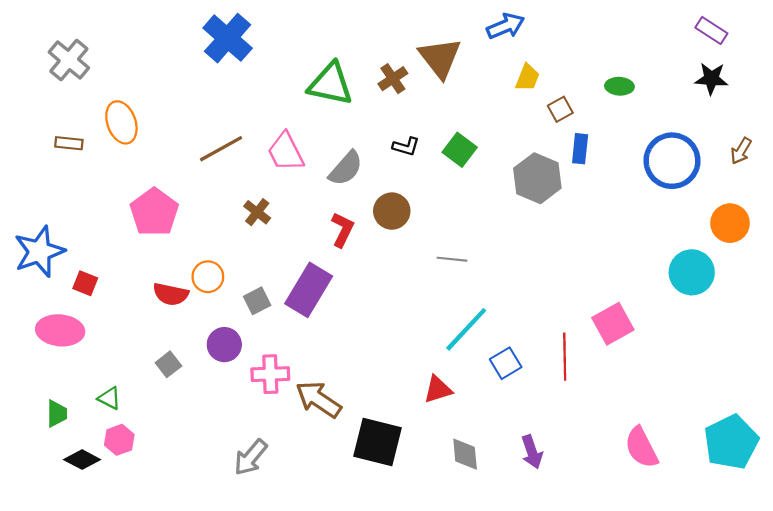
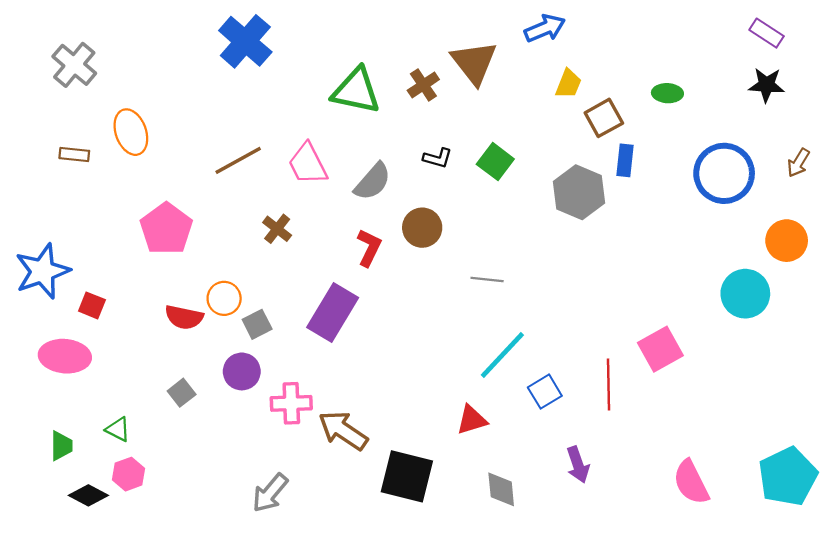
brown square: (560, 109) -> (604, 118), size x1.4
gray square: (257, 301) -> (257, 324), moved
purple arrow: (532, 452) -> (578, 465), moved

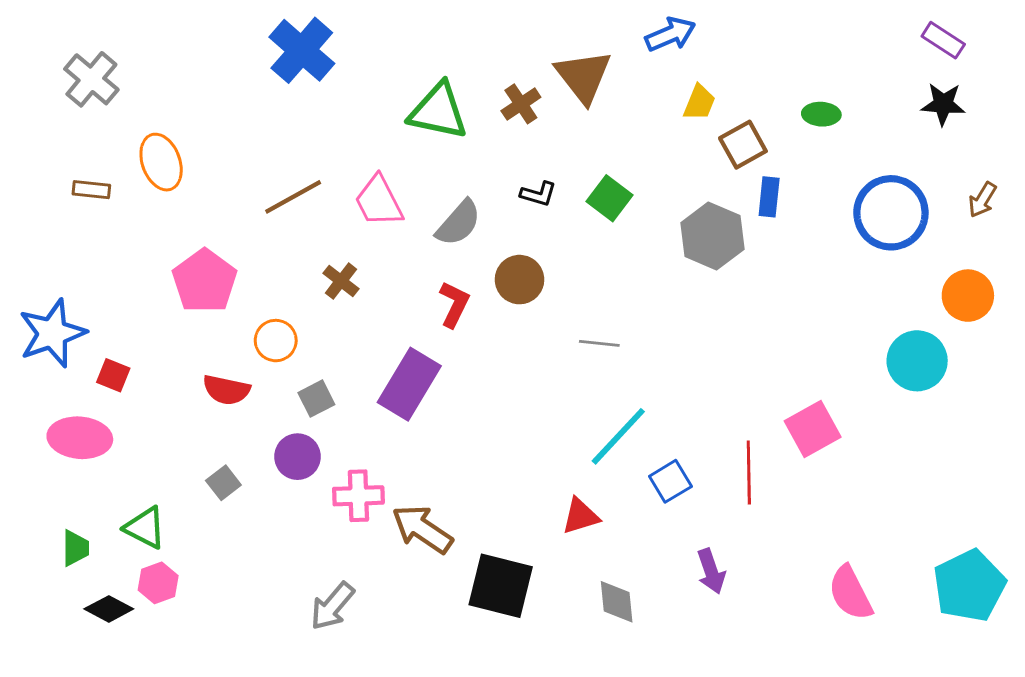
orange circle: (224, 298) -> (276, 341), moved
green triangle: (118, 429) -> (145, 528), size x1.4

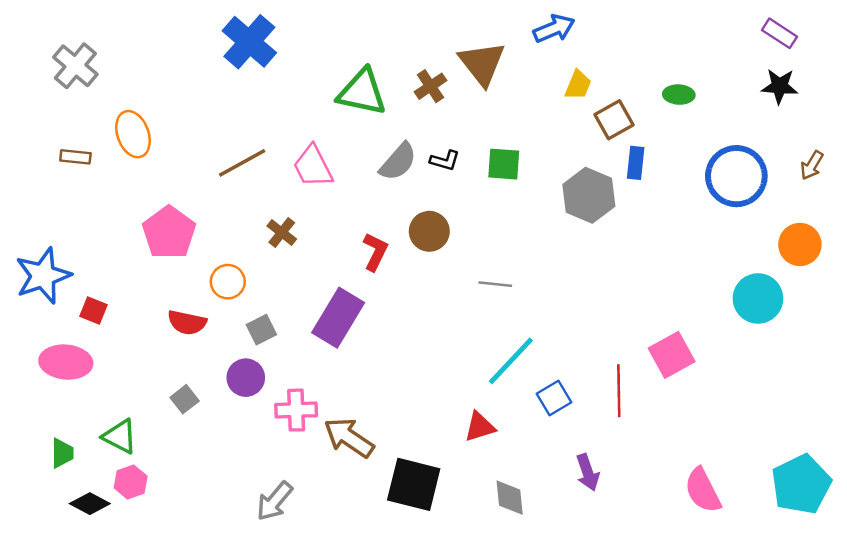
green square: (609, 198) -> (504, 164), turned -33
gray semicircle: (459, 223) -> (398, 162), moved

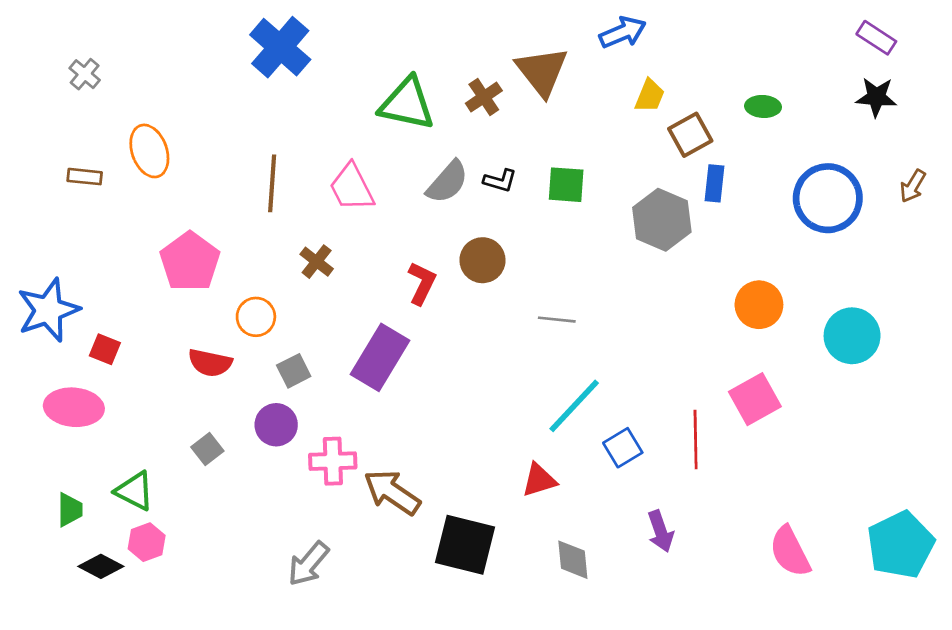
gray cross: (75, 66) -> (85, 74), size x0.6
brown line: (242, 163) -> (272, 183), turned -57
orange circle: (800, 244) -> (759, 305), moved

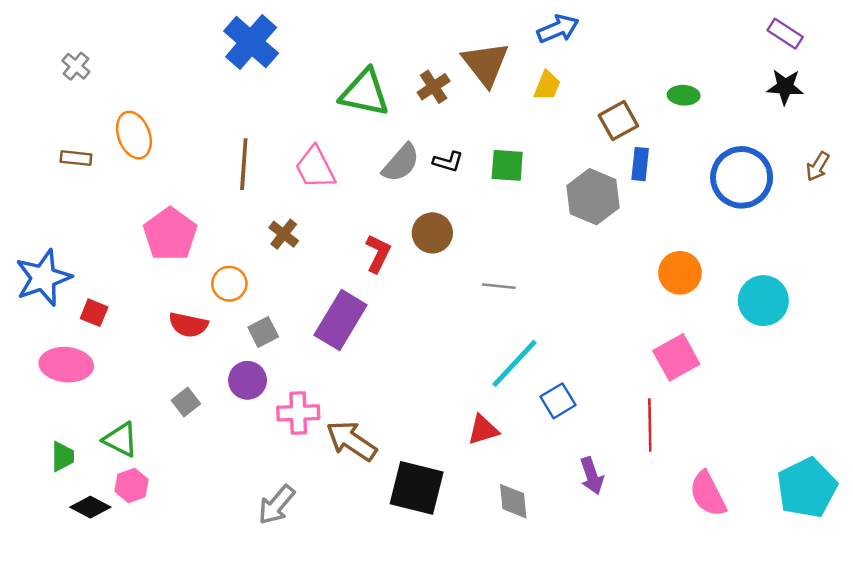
yellow trapezoid: (650, 96) -> (547, 86), moved
red line: (696, 440) -> (650, 425), moved

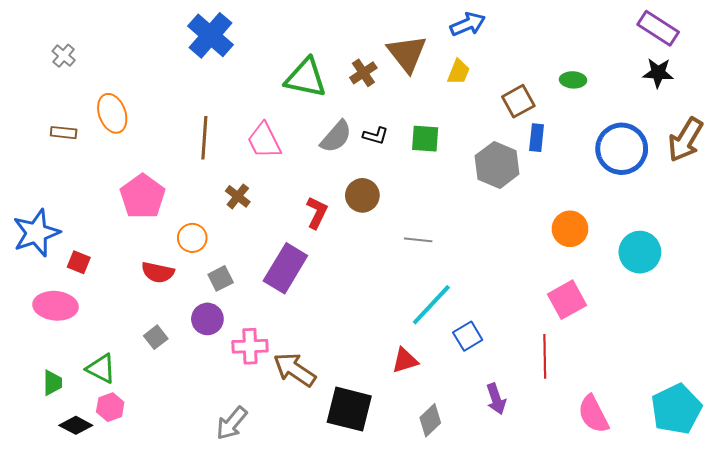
purple rectangle: (785, 34) -> (658, 28), size x1.4
brown arrow: (818, 166) -> (685, 140), size x1.8
gray diamond: (513, 501) -> (430, 420), turned 52

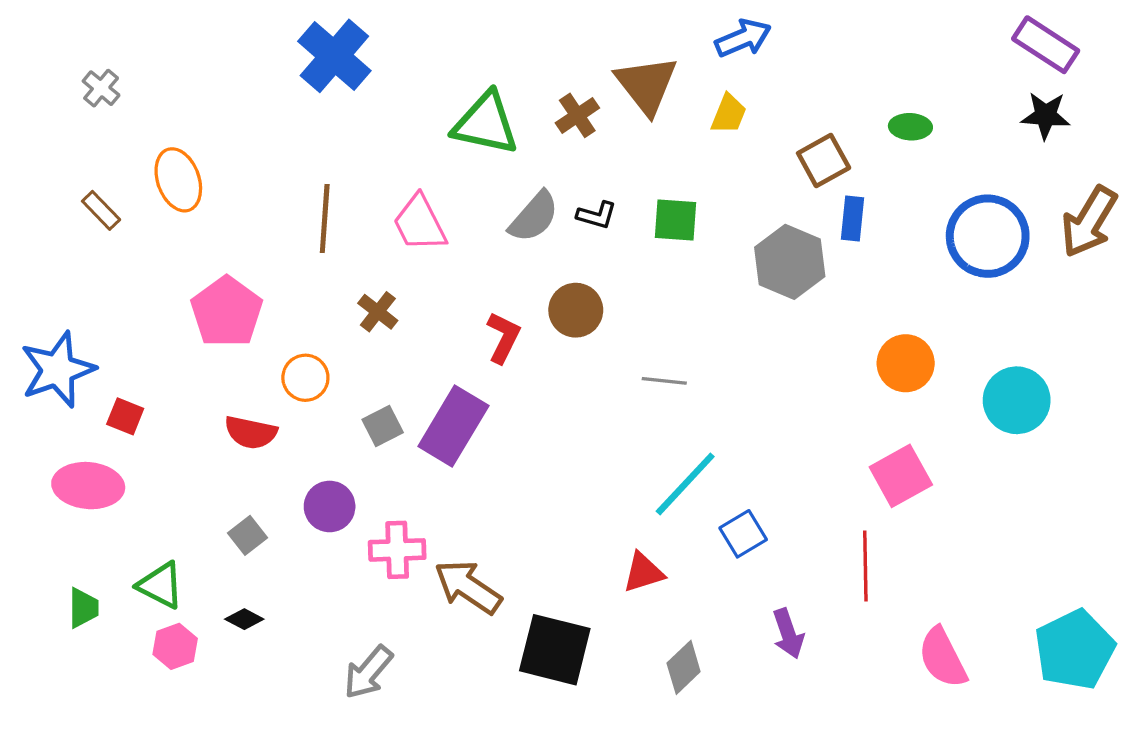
brown rectangle: (64, 133) -> (101, 210), turned 40
gray square: (221, 278) -> (383, 426), moved
black diamond: (76, 425) -> (244, 619), moved, size x0.7

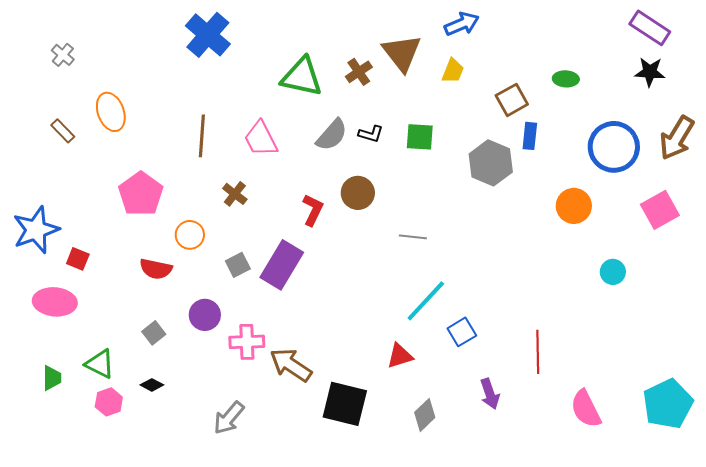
orange circle: (906, 363) -> (574, 206), moved
cyan circle: (1017, 400) -> (613, 272), moved, size x0.6
pink square: (901, 476) -> (660, 210), moved

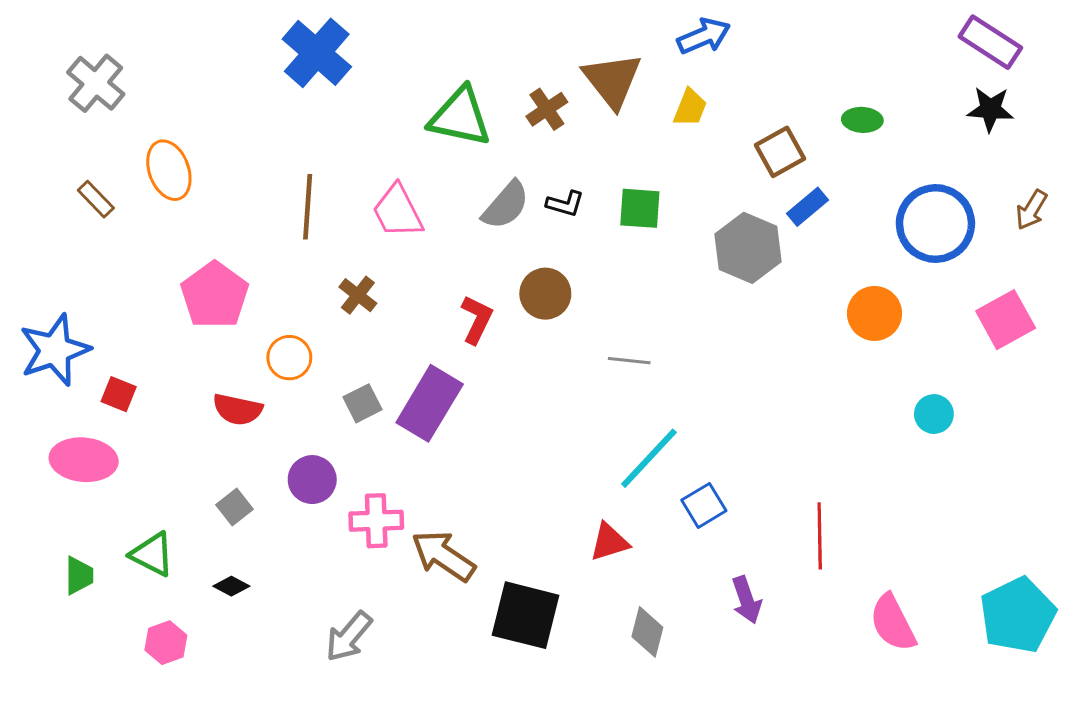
gray cross: (63, 55) -> (96, 83), size x1.6
blue rectangle: (530, 136) -> (807, 207), turned 44
brown arrow: (677, 138) -> (1031, 210), size x0.6
pink hexagon: (109, 402) -> (166, 643), moved
gray diamond: (425, 415) -> (647, 632), turned -32

